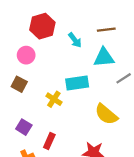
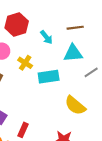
yellow cross: (54, 99) -> (25, 63), moved

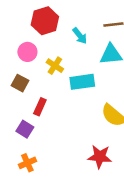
red rectangle: (23, 130) -> (40, 107), moved

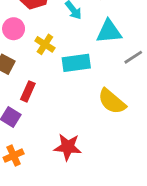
red star: (100, 157) -> (68, 147), moved

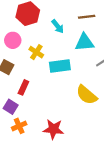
orange cross: (14, 156) -> (19, 126), moved

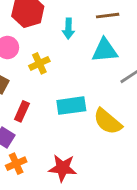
cyan arrow: (58, 26) -> (68, 29), turned 40
yellow cross: (36, 52) -> (39, 63), turned 32
cyan rectangle: (60, 66) -> (71, 106), moved

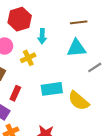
cyan arrow: (68, 29) -> (42, 36), moved

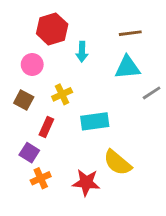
yellow cross: (28, 58) -> (62, 94), moved
yellow semicircle: (79, 101) -> (117, 163), moved

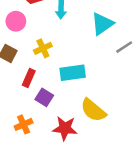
cyan triangle: (127, 67) -> (102, 24), turned -30
purple square: (29, 153) -> (44, 97), moved

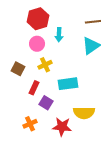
pink circle: (16, 21) -> (37, 44), moved
yellow semicircle: (93, 110) -> (84, 113), turned -40

